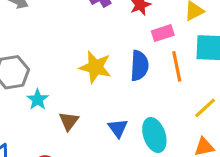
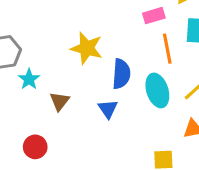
blue semicircle: (139, 66) -> (121, 74), moved
cyan ellipse: (154, 135) -> (157, 90), moved

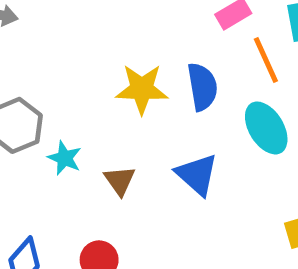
blue semicircle: (121, 74) -> (202, 87), moved
blue triangle: (108, 109) -> (197, 175), size x1.4

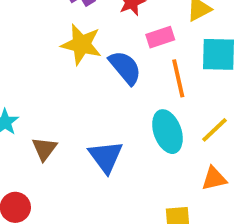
blue semicircle: (202, 87) -> (125, 68), moved, turned -42
yellow star: (142, 89) -> (81, 44), moved

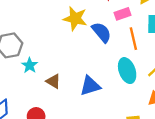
brown triangle: (44, 149) -> (53, 81), turned -35
blue triangle: (106, 157) -> (90, 86), turned 50

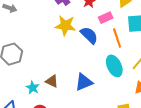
cyan star: (30, 65) -> (33, 88), moved

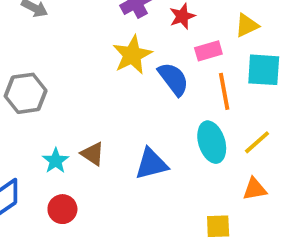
yellow star: (65, 26) -> (132, 55), turned 30

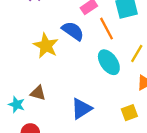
yellow star: (132, 55) -> (46, 46), moved
blue triangle: (151, 164) -> (81, 109), moved

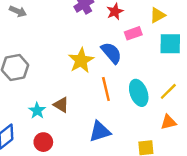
orange line: (107, 29) -> (106, 89), moved

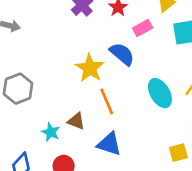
orange line: (106, 89) -> (107, 102), moved
blue triangle: (100, 131) -> (109, 144), moved, turned 45

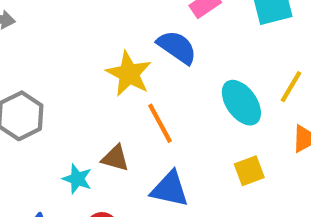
yellow square: (178, 153) -> (249, 171), moved

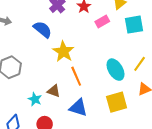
blue semicircle: (177, 47) -> (43, 29), moved
yellow square: (249, 171) -> (117, 102), size x1.5

